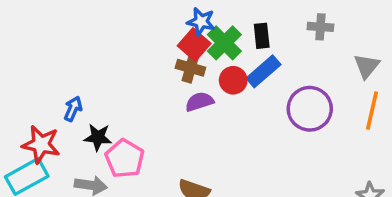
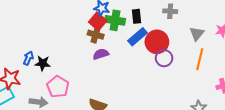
green cross: (224, 43) -> (115, 20), turned -36
red circle: (233, 80) -> (157, 42), moved, size x1.5
purple circle: (310, 109) -> (164, 58), size x0.7
black star: (98, 137) -> (43, 63), moved

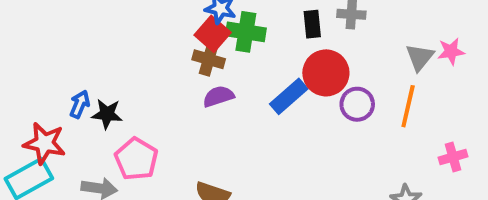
black rectangle: (136, 16) -> (312, 24), moved
gray triangle: (197, 34) -> (420, 57), moved
blue rectangle: (138, 37) -> (289, 96), moved
purple circle: (164, 58) -> (357, 104), moved

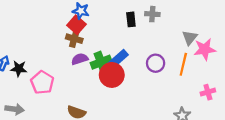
green cross: (246, 32) -> (101, 62), moved, turned -30
pink star: (451, 51) -> (205, 49), moved, size x1.5
red circle: (326, 73) -> (112, 75), moved
pink pentagon: (136, 159) -> (42, 82), moved

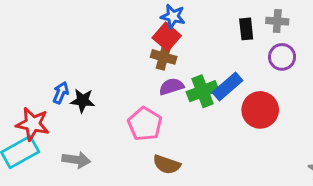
purple circle: (156, 63) -> (282, 57), moved
red circle: (112, 75) -> (260, 110), moved
pink pentagon: (42, 82) -> (145, 124), moved

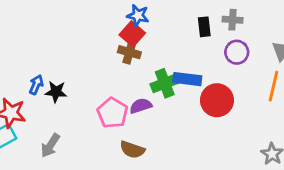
purple semicircle: (171, 87) -> (141, 106), moved
blue rectangle: (227, 87) -> (187, 79), turned 48
gray arrow: (76, 160) -> (50, 145), turned 115

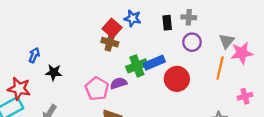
blue star: (138, 15) -> (133, 18), moved
blue rectangle: (187, 79) -> (154, 63), turned -30
blue arrow: (36, 85) -> (34, 55), moved

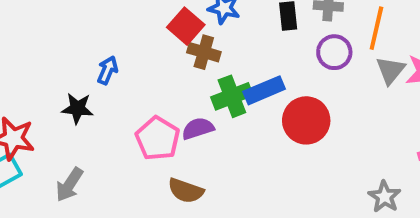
gray triangle: (227, 41) -> (391, 70), moved
brown cross: (110, 42) -> (204, 52), moved
blue arrow: (34, 55) -> (107, 70), moved
orange line: (220, 68) -> (376, 28), moved

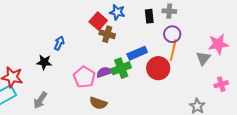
orange line: (376, 28) -> (173, 50), moved
gray triangle: (391, 70) -> (203, 58), moved
green cross: (232, 96) -> (121, 68), moved

